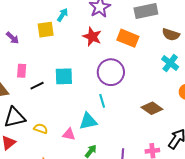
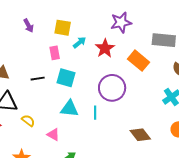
cyan arrow: (63, 15) -> (80, 42), moved
pink rectangle: (22, 71) -> (55, 53), moved, turned -32
cyan triangle: (88, 121) -> (69, 109), moved

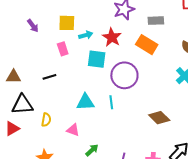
gray rectangle: (164, 40) -> (156, 21), moved, size x0.7
cyan arrow: (80, 42) -> (86, 35), turned 32
cyan square: (66, 78) -> (97, 59), moved
yellow semicircle: (28, 121) -> (46, 120), turned 72

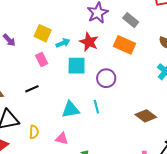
gray rectangle: (156, 21) -> (131, 20), turned 49
yellow square: (67, 23) -> (43, 33), turned 30
purple circle: (124, 75) -> (106, 78), size x0.7

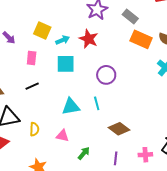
orange rectangle: (125, 45) -> (141, 39), moved
pink rectangle: (42, 60) -> (32, 58), moved, turned 32
cyan square: (77, 66) -> (66, 64), moved
brown diamond: (146, 116) -> (119, 129), moved

